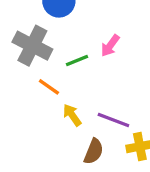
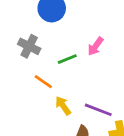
gray cross: (32, 46) -> (29, 46), size x0.7

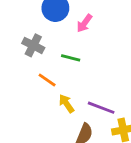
pink arrow: (95, 46) -> (84, 23), moved
green line: (67, 59) -> (71, 58), turned 36

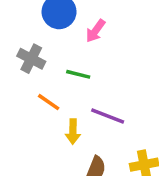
yellow arrow: (66, 104) -> (73, 132), turned -144
purple line: (101, 108) -> (108, 116), moved

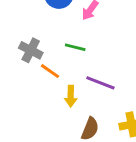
gray cross: (31, 59) -> (31, 50), moved

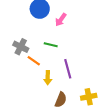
purple line: (100, 83) -> (68, 69), turned 54

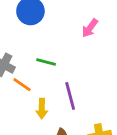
pink arrow: (61, 20) -> (90, 28), moved

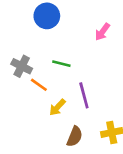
yellow arrow: (42, 109) -> (57, 107), turned 42

